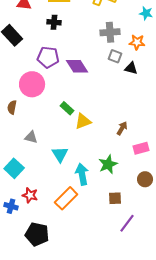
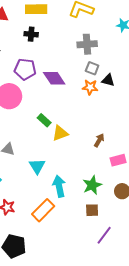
orange star: (137, 42) -> (90, 87), moved
green star: (108, 164) -> (92, 185), moved

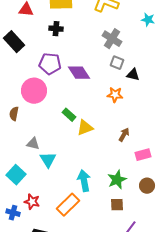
gray cross: (87, 44) -> (112, 39), turned 36
orange star: (90, 87) -> (115, 95), moved
cyan triangle: (37, 166) -> (48, 160), moved

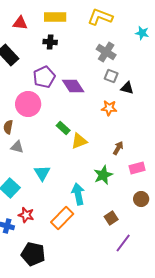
purple pentagon: (50, 64) -> (44, 77), turned -30
gray triangle: (33, 144) -> (17, 147), moved
green star: (117, 180) -> (103, 175), moved
brown square: (117, 205) -> (111, 218), turned -32

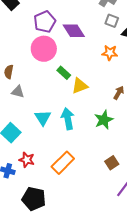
pink circle: (28, 104) -> (44, 49), moved
cyan arrow: (78, 194) -> (68, 119), moved

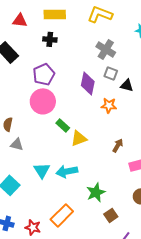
purple diamond: (74, 31) -> (88, 83), moved, turned 45
cyan arrow: (68, 119) -> (67, 171), turned -90
green star: (104, 120) -> (96, 192), moved
red star: (27, 160) -> (33, 227), moved

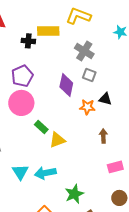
yellow rectangle: (55, 14) -> (48, 31), moved
black triangle: (127, 85) -> (105, 99), moved
brown arrow: (118, 145) -> (103, 136), moved, turned -32

